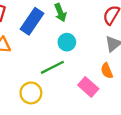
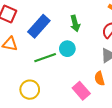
green arrow: (60, 13) -> (75, 23), moved
green line: (52, 67) -> (45, 58), moved

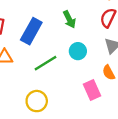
cyan circle: (67, 49) -> (78, 51), moved
pink rectangle: (81, 91) -> (92, 90), turned 30

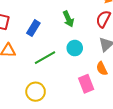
blue rectangle: (31, 31) -> (33, 28), size x0.7

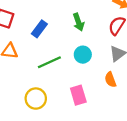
pink rectangle: (86, 84) -> (78, 95), moved

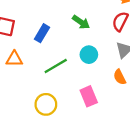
green arrow: (79, 22) -> (81, 22), turned -30

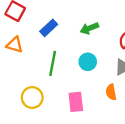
green arrow: (81, 22) -> (89, 28), turned 108
green line: (56, 66) -> (53, 63), turned -65

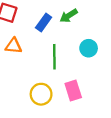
green arrow: (89, 28) -> (69, 16), moved
pink rectangle: (76, 102) -> (73, 90), moved

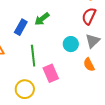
cyan circle: (89, 48) -> (71, 44), moved
pink rectangle: (73, 90) -> (51, 73), moved

